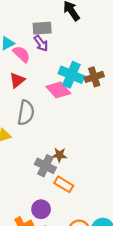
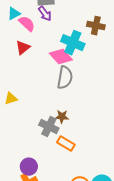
brown cross: (94, 77) -> (96, 26), moved, turned 30
gray semicircle: (26, 113) -> (65, 78), moved
purple circle: (41, 209) -> (29, 167), moved

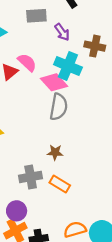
purple arrow: (45, 14) -> (62, 32), moved
pink semicircle: (27, 24) -> (27, 62), moved
gray cross: (49, 127) -> (31, 177), moved, turned -36

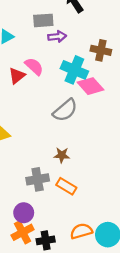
purple arrow: (62, 32) -> (57, 37), moved, turned -60
pink diamond: (54, 82) -> (91, 86), moved
gray semicircle: (59, 107) -> (65, 110), turned 40

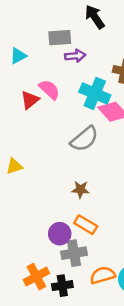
gray cross: (38, 179) -> (74, 253), moved
purple circle: (24, 213) -> (60, 234), moved

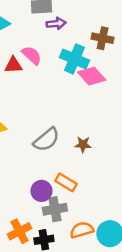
red triangle: (30, 100) -> (13, 65), turned 36
gray semicircle: (84, 139) -> (46, 140), moved
brown star: (80, 190) -> (83, 144), moved

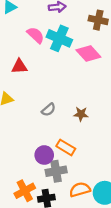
cyan cross: (74, 59) -> (59, 38), moved
red triangle: (13, 65) -> (19, 66), moved
gray semicircle: (46, 140) -> (49, 110), size x0.6

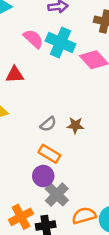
brown star: (81, 114) -> (75, 125), moved
orange rectangle: (66, 147) -> (49, 154), moved
gray cross: (56, 171) -> (57, 195), turned -36

